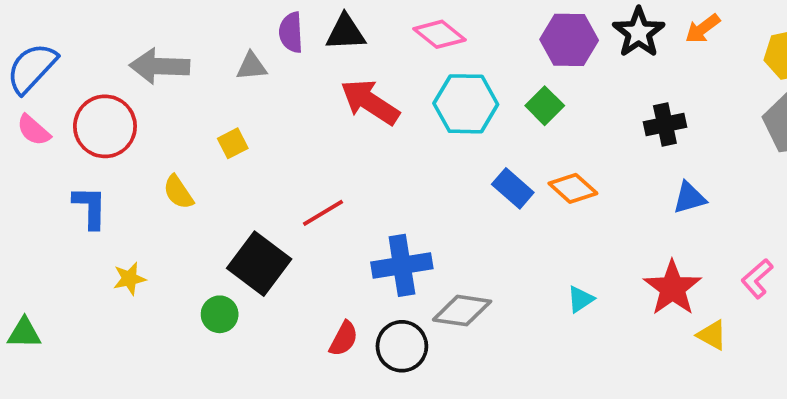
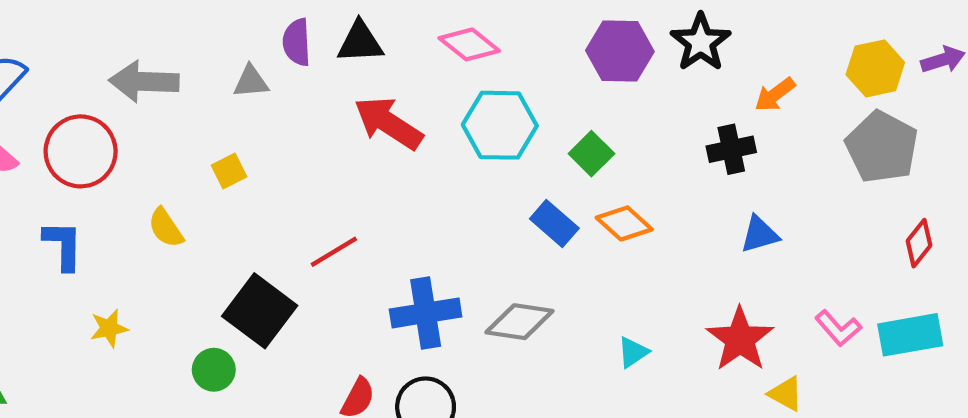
orange arrow: (703, 29) -> (775, 95), moved
green square: (545, 106) -> (591, 154), moved
pink L-shape: (757, 279) -> (838, 328), turned -90
gray diamond: (462, 311) -> (519, 322), moved

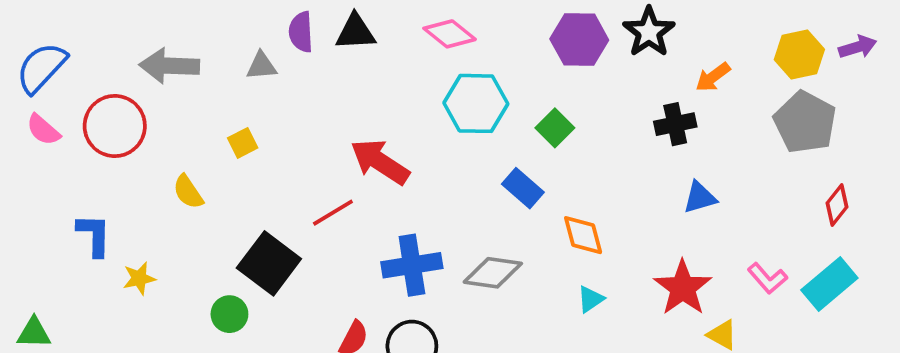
red arrow: (388, 123) -> (380, 162), moved
orange diamond: (624, 223) -> (583, 235), moved, turned 33
blue L-shape: (63, 245) -> (94, 235), moved
cyan rectangle: (910, 335) -> (829, 284), turned -30

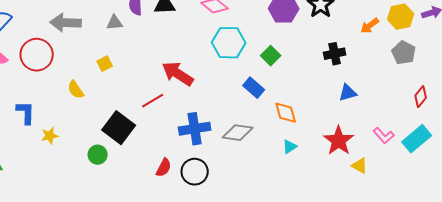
orange arrow: (713, 77) -> (370, 26), moved
gray pentagon: (805, 122) -> (404, 53), size x0.7

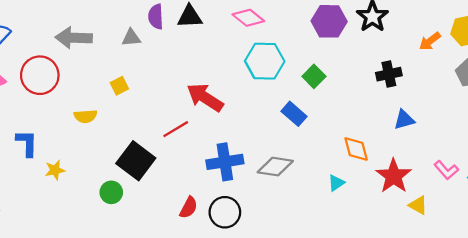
yellow semicircle: (76, 90) -> (85, 116), turned -60
orange diamond: (286, 113) -> (356, 149), moved

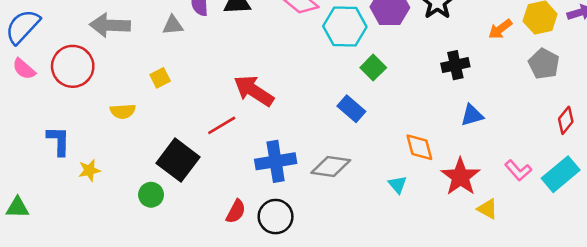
cyan hexagon: (265, 61) -> (345, 27), moved
cyan triangle: (336, 183) -> (398, 184), turned -36

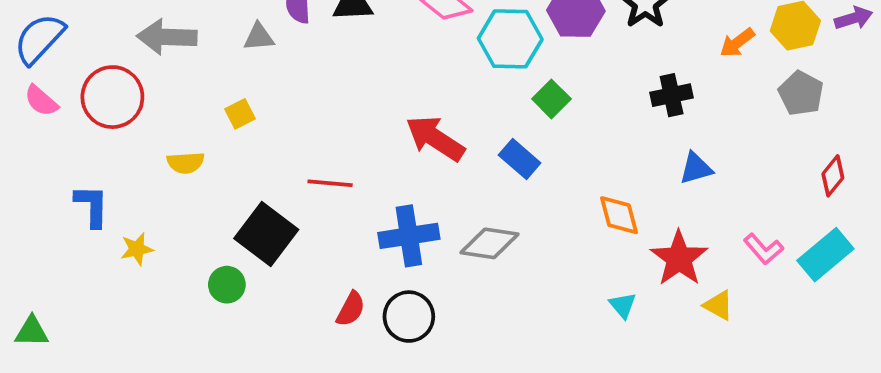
red arrow: (254, 91) -> (435, 138), moved
red line: (222, 125) -> (330, 183), turned 36
cyan triangle: (398, 184) -> (623, 305), moved
green triangle: (17, 208) -> (32, 332), moved

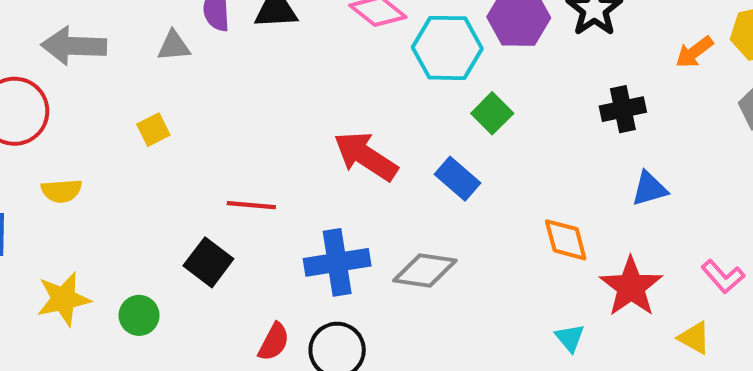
yellow semicircle: (186, 163) -> (61, 191), moved
black square: (266, 234) -> (208, 262), moved, size x0.7
yellow star: (137, 249) -> (64, 299), moved, size x1.5
yellow triangle: (718, 305) -> (694, 338), moved

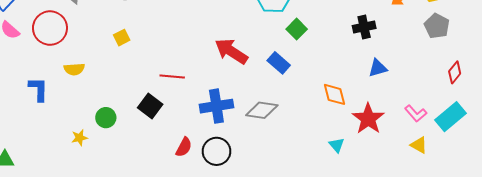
yellow star: (64, 299) -> (79, 138), moved, size x0.6
green circle: (139, 315) -> (106, 118), moved
yellow triangle: (694, 338) -> (419, 145), moved

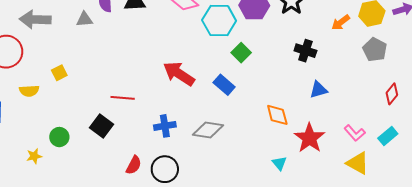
black cross: (364, 27) -> (305, 51), turned 30
yellow square: (122, 38) -> (59, 73), moved
blue cross: (216, 106) -> (165, 126), size x0.7
cyan rectangle: (450, 117) -> (388, 136), size x0.7
yellow triangle: (419, 145) -> (358, 163), size x1.4

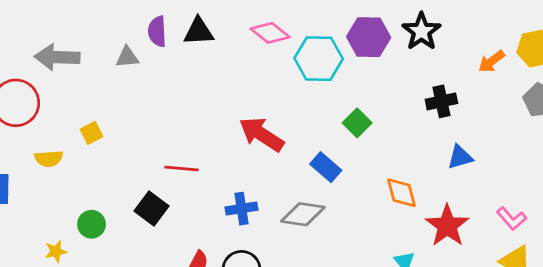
black cross: (305, 51) -> (441, 101), turned -30
green square: (241, 53) -> (357, 123), moved
blue rectangle: (224, 85) -> (326, 167), moved

